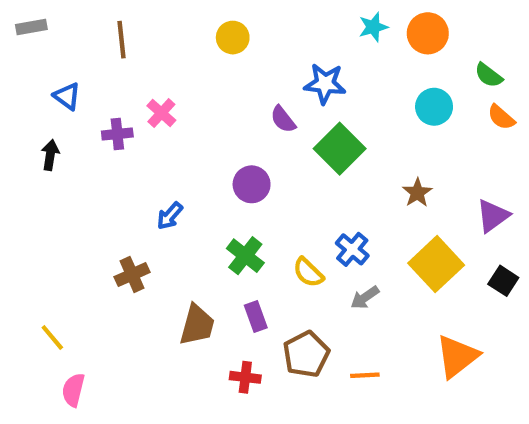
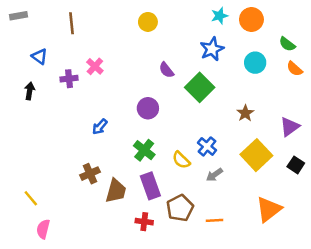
yellow circle: (233, 38) -> (148, 22), moved
blue star: (325, 84) -> (212, 49), moved, turned -30
brown cross: (132, 275) -> (90, 174), moved
purple rectangle: (256, 316) -> (150, 186), size x1.5

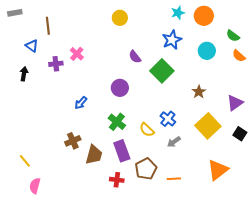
brown line: (71, 23) -> (48, 26), moved

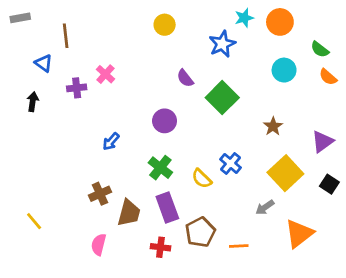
blue star: (172, 40) -> (222, 44), moved
gray arrow: (174, 142) -> (265, 207), moved
pink semicircle: (35, 186) -> (99, 245), moved

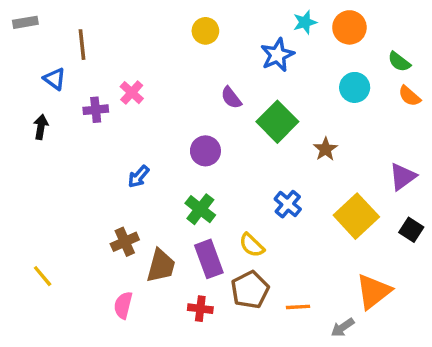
brown star: (273, 126) -> (325, 149), moved
yellow semicircle: (202, 179) -> (252, 245), moved
gray arrow: (265, 207) -> (343, 327), moved

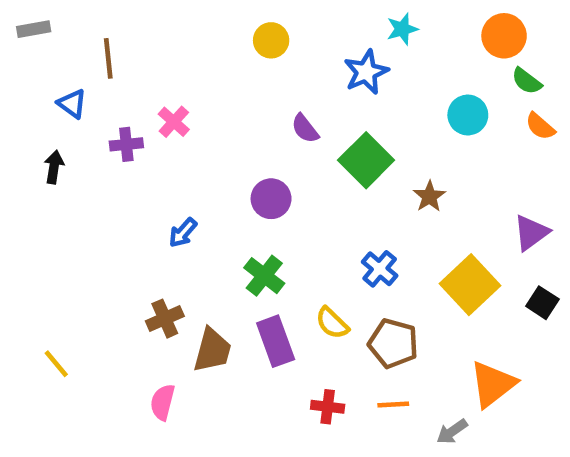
orange circle: (349, 27) -> (504, 36), moved
brown pentagon: (250, 290) -> (393, 343), moved, turned -30
red cross: (200, 309) -> (328, 407), moved

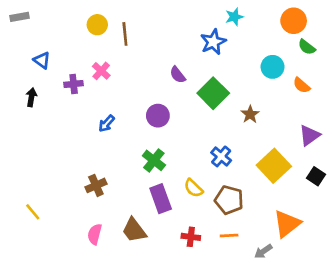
yellow circle: (271, 40) -> (97, 25), moved
brown line: (108, 58) -> (125, 34), moved
orange semicircle: (540, 126) -> (302, 85), moved
blue arrow: (183, 233) -> (106, 124), moved
brown trapezoid: (212, 350) -> (134, 230), moved, turned 128

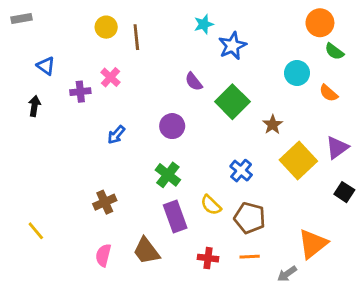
cyan star: (234, 17) -> (204, 24), moved
yellow square: (274, 166) -> (298, 161), moved

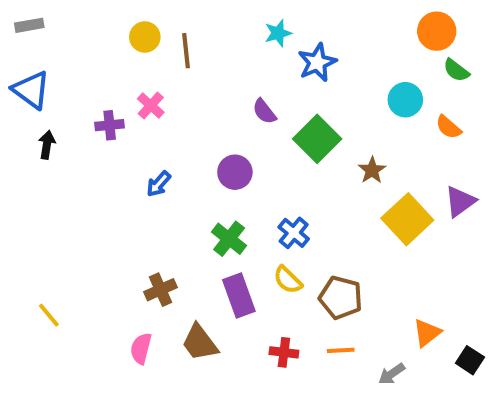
blue triangle: (46, 66) -> (31, 90), moved, size x1.5
blue cross: (241, 171) -> (294, 233), moved
black square: (344, 192) -> (470, 360), moved
brown cross: (105, 202) -> (161, 290), moved
orange triangle: (313, 244) -> (427, 333), size x0.7

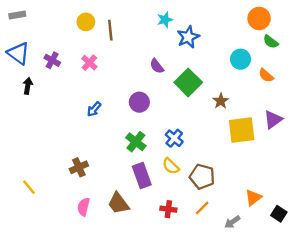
purple cross: (110, 125) -> (52, 60), moved, turned 35
yellow square: (407, 219) -> (242, 130), turned 36
brown cross: (161, 290) -> (79, 167), moved
orange line: (341, 350) -> (202, 208), turned -42

